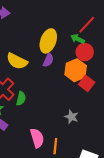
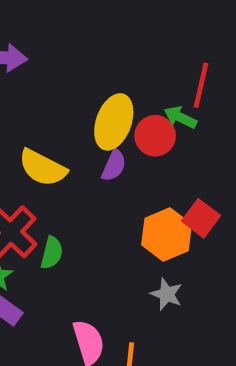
red line: (87, 25) -> (201, 85), turned -30
red circle: (85, 52) -> (155, 136), moved
orange hexagon: (76, 70) -> (167, 234), moved

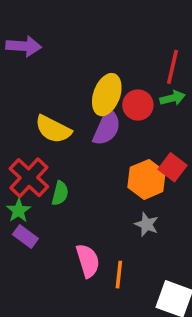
green arrow: (180, 117) -> (173, 98), moved, turned 140
purple semicircle: (114, 166) -> (107, 127), size x1.5

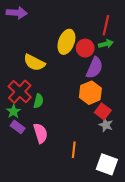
purple semicircle: (107, 127) -> (94, 68), moved
red square: (173, 167) -> (103, 111), moved
gray star: (147, 224) -> (106, 125), moved
pink semicircle: (88, 261) -> (40, 133), moved

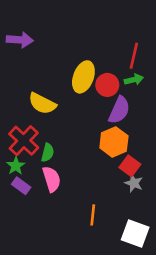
pink semicircle: (40, 133) -> (52, 179), moved

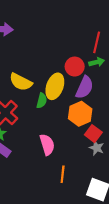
yellow ellipse: (83, 77) -> (55, 86), moved
green semicircle: (48, 153) -> (42, 101), moved
pink semicircle: (52, 179) -> (47, 145), moved

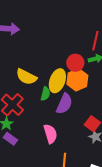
purple semicircle: (85, 87) -> (64, 104), moved
orange hexagon: (80, 114) -> (77, 80), moved

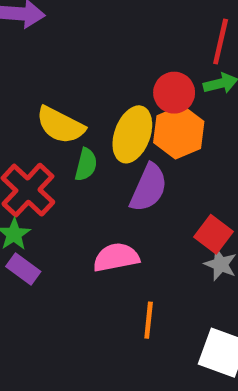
green semicircle: (45, 94) -> (86, 165), moved
pink semicircle: (50, 134) -> (116, 257), turned -84

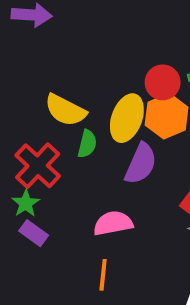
orange line: (149, 320) -> (103, 275), moved

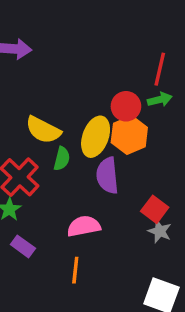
purple semicircle: (141, 164) -> (107, 176), turned 150
purple rectangle: (34, 233) -> (23, 246), moved

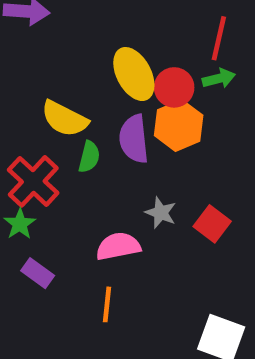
yellow ellipse: (96, 137) -> (134, 74), moved, turned -48
purple semicircle: (107, 176) -> (134, 139), moved
gray star: (160, 231) -> (161, 213), moved

